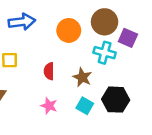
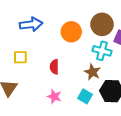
brown star: (82, 77) -> (92, 72), moved

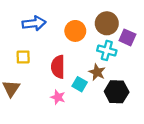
red semicircle: (54, 67) -> (58, 67), size x1.5
cyan square: (85, 96) -> (80, 84), moved

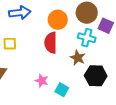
red semicircle: (58, 67) -> (51, 43), moved
cyan square: (80, 84) -> (62, 90), moved

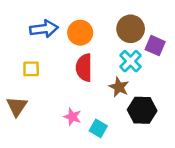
orange circle: (58, 20) -> (80, 33), moved
cyan cross: (87, 38) -> (131, 61), turned 30

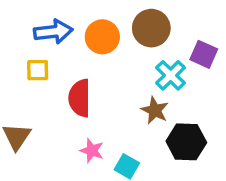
brown circle: (131, 29) -> (151, 28), moved
red semicircle: (84, 68) -> (80, 98), moved
yellow square: (31, 69) -> (38, 70), moved

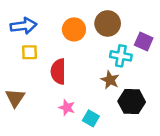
blue arrow: (53, 32) -> (24, 26), moved
cyan cross: (171, 75) -> (121, 56), turned -35

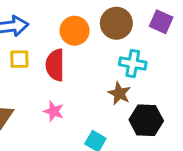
purple square: (144, 41) -> (161, 22), moved
red semicircle: (58, 71) -> (55, 65), moved
pink star: (67, 108) -> (54, 111), moved

